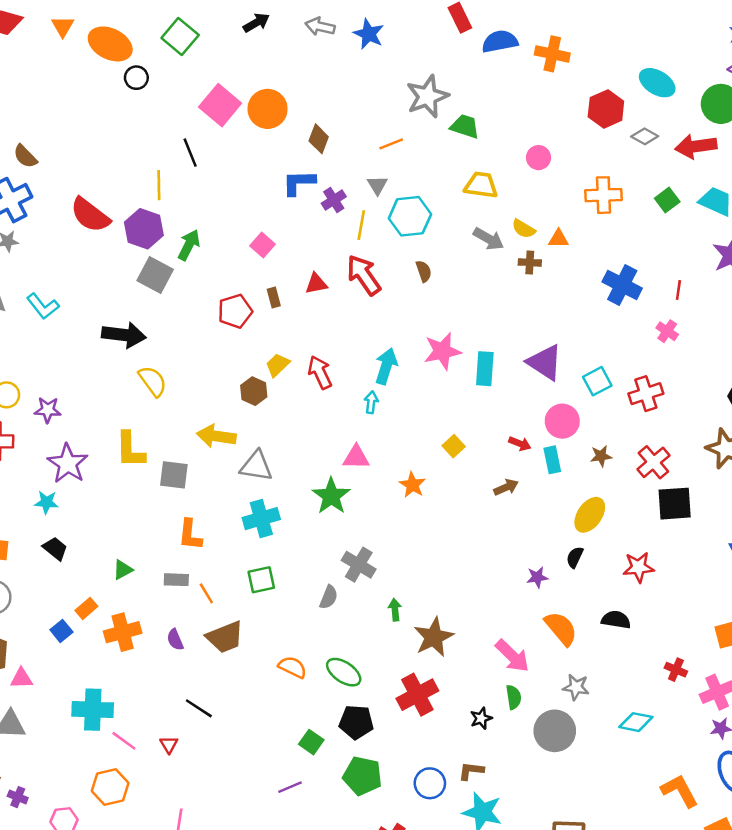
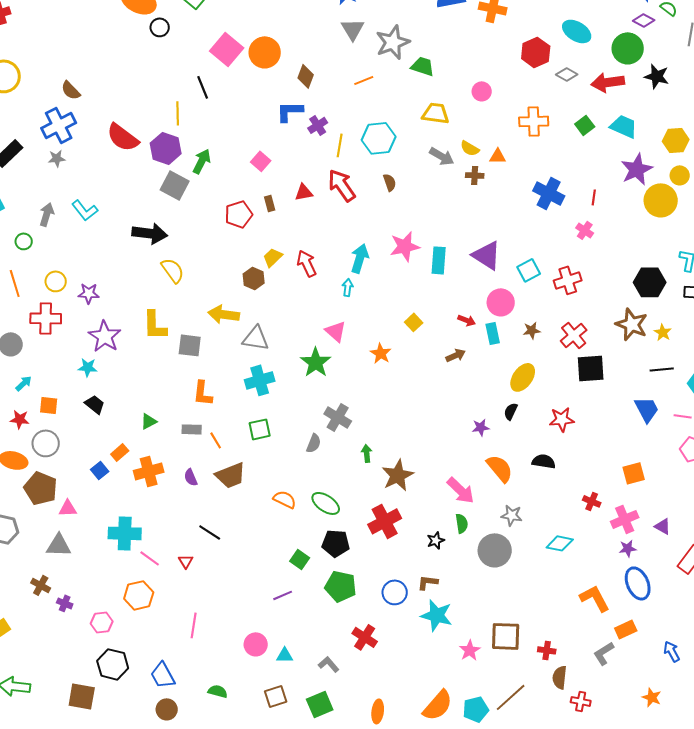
gray triangle: (377, 185) -> (353, 29), moved, size x1.4
pink triangle: (356, 457) -> (336, 331), turned 40

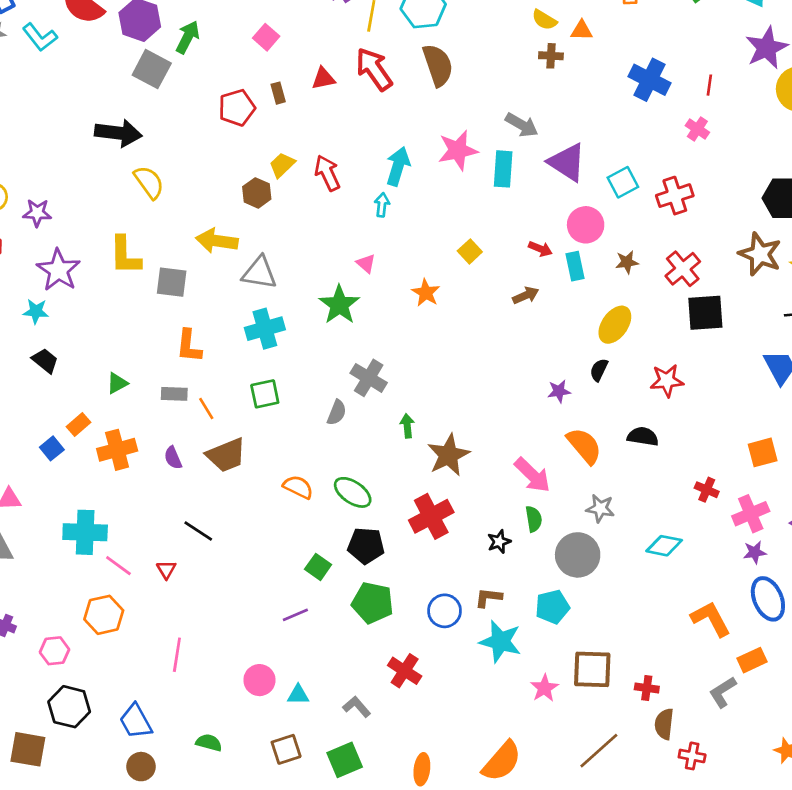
gray arrow: (442, 156) -> (522, 125), moved
brown semicircle: (390, 182) -> (438, 65), size x1.8
cyan L-shape: (85, 210) -> (40, 37), moved
pink triangle: (336, 331) -> (366, 263), size x0.7
cyan pentagon: (476, 709) -> (552, 607), moved

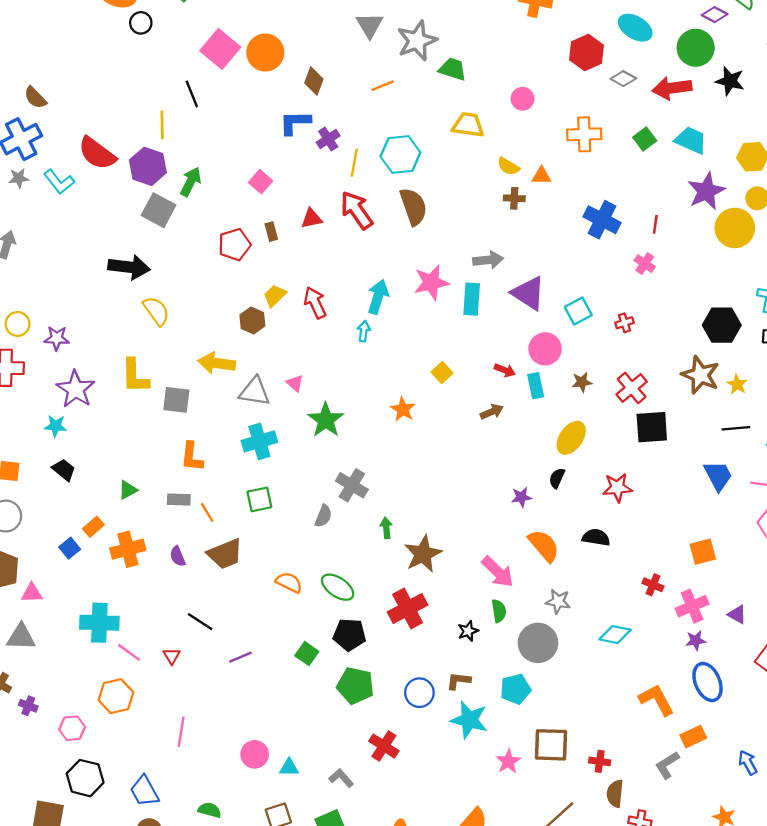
gray arrow: (522, 125) -> (488, 260), turned -36
red cross: (675, 196) -> (625, 323), size x0.6
pink triangle: (366, 263) -> (295, 383), moved
purple line: (295, 615) -> (240, 657), moved

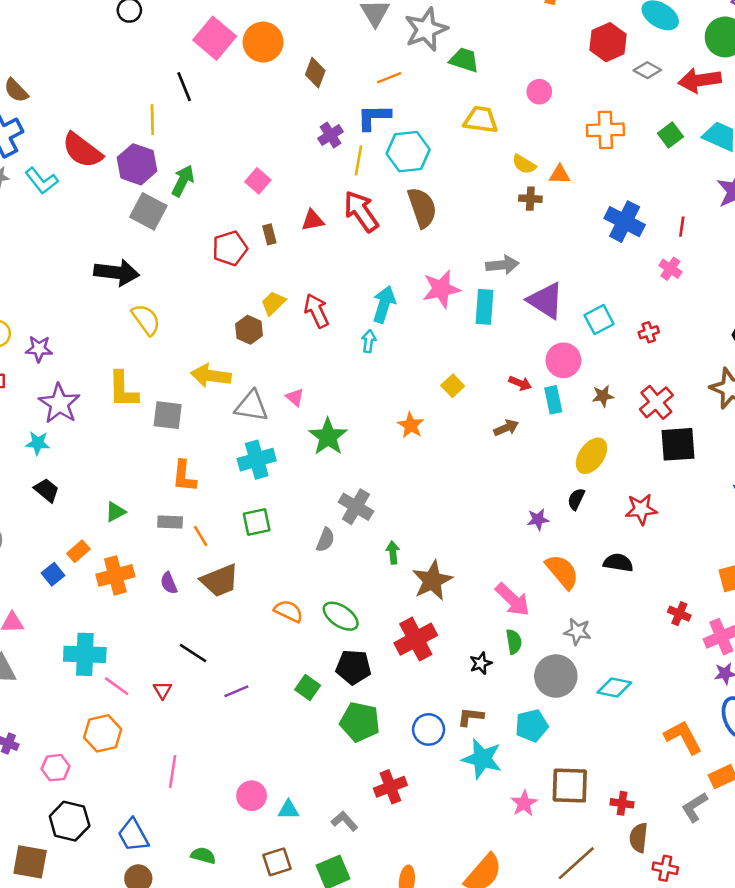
blue L-shape: (295, 122) -> (374, 117), moved
cyan diamond: (615, 635) -> (614, 687), moved
red cross: (384, 746) -> (390, 787), turned 36

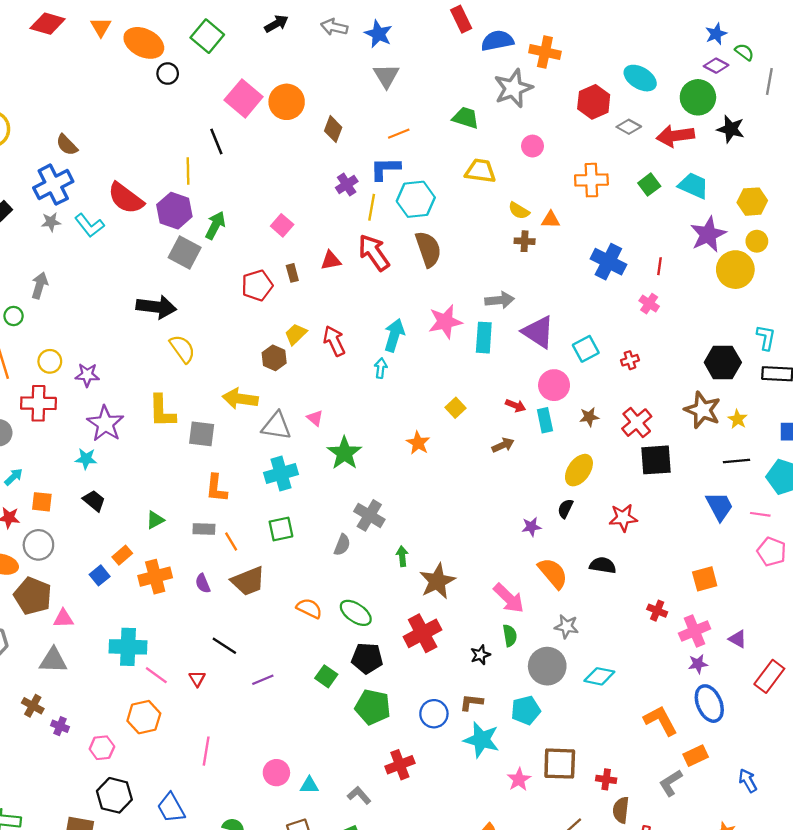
gray star: (426, 29) -> (513, 88), moved

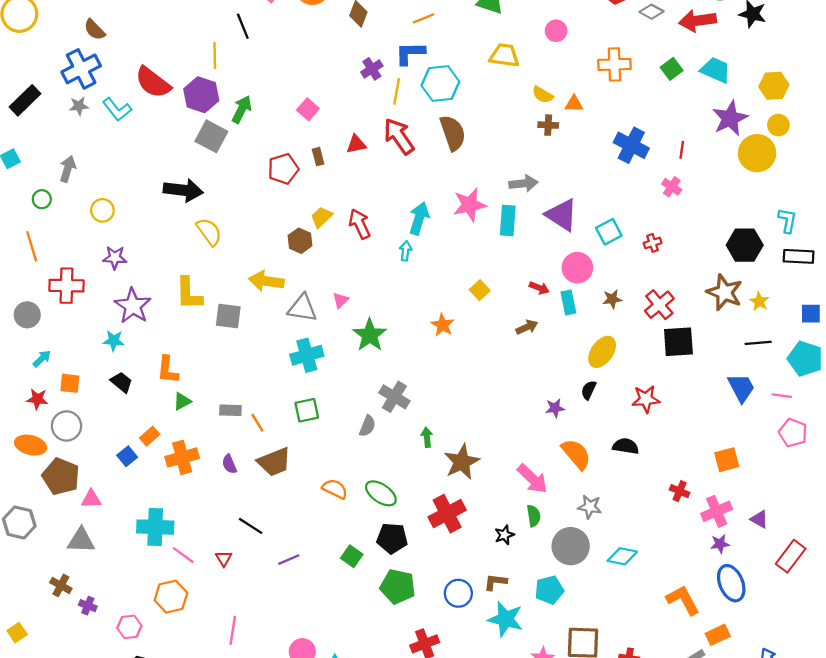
yellow circle: (50, 361) -> (102, 210), moved
pink triangle: (315, 418) -> (340, 300), turned 36
orange L-shape: (216, 488) -> (168, 370), moved

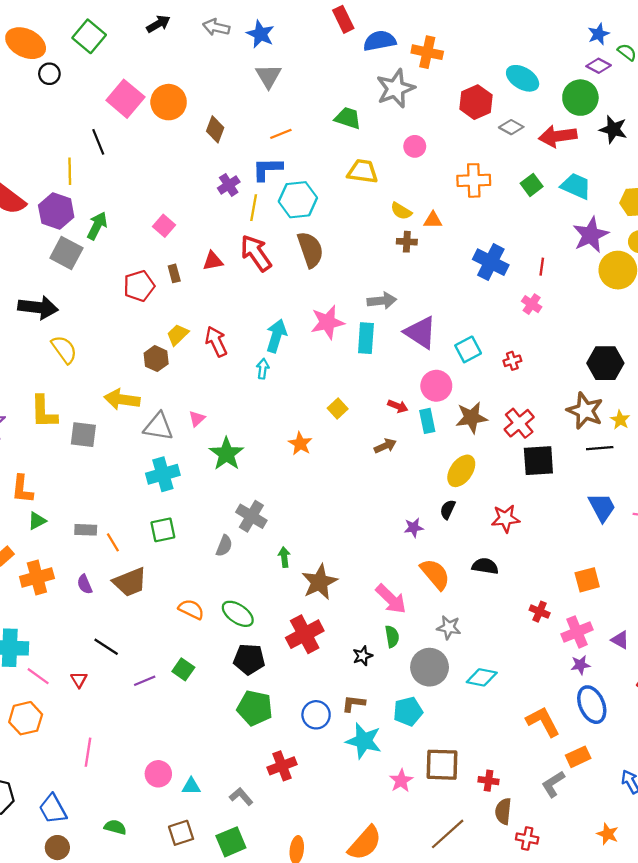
brown star: (612, 299) -> (471, 418), size x1.6
black line: (758, 343) -> (600, 448), moved
green square: (352, 556) -> (183, 669), moved

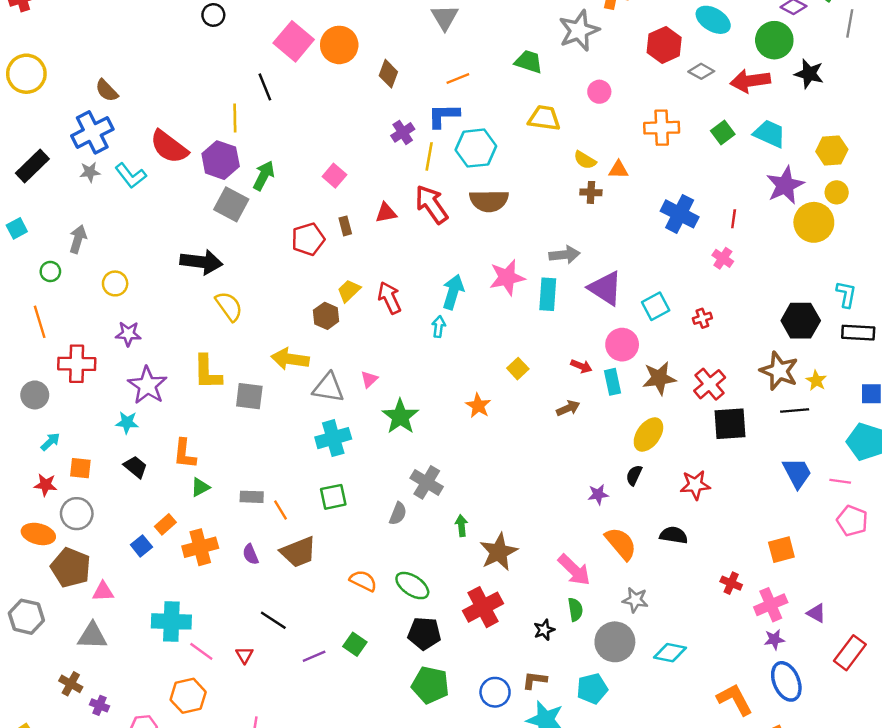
brown semicircle: (310, 250) -> (489, 201), turned 108

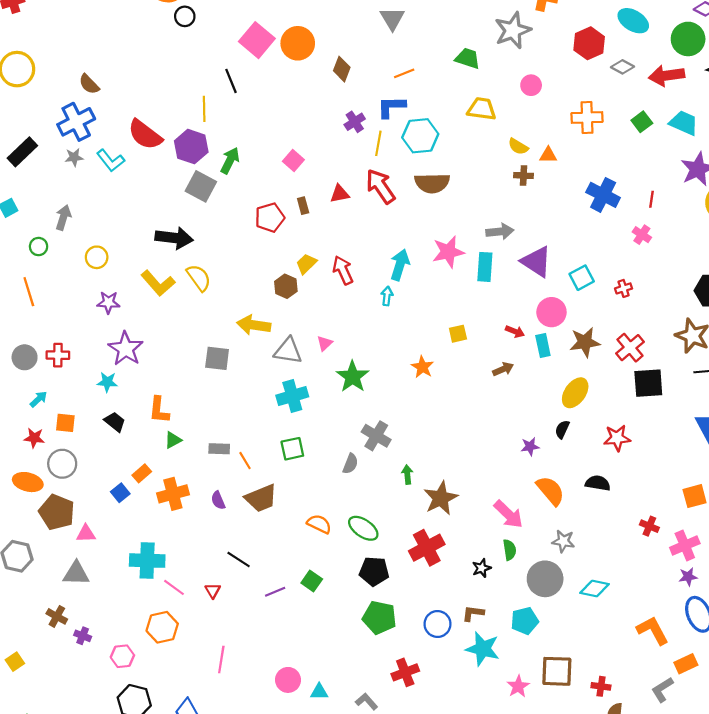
red cross: (77, 364) -> (58, 355), moved, size x0.7
yellow square: (518, 369) -> (458, 334), turned 30
yellow L-shape: (207, 372) -> (158, 283), moved, turned -40

